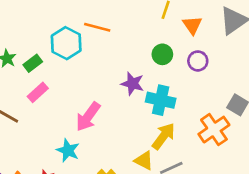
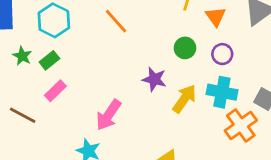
orange line: (97, 27) -> (116, 21), turned 35
cyan hexagon: (66, 43) -> (54, 20), moved
cyan cross: (161, 100) -> (222, 92), moved
yellow arrow: (163, 136) -> (185, 99), moved

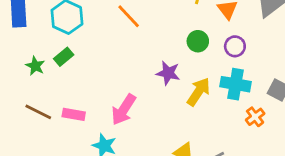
green star: (22, 56) -> (35, 66), moved
pink rectangle: (55, 91) -> (74, 114), moved, turned 55
orange cross: (241, 125) -> (255, 117), size x0.6

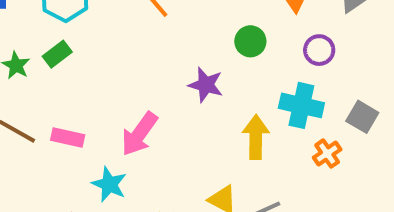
purple circle: (235, 46) -> (319, 50), moved
yellow arrow: (199, 92) -> (256, 137), moved, turned -36

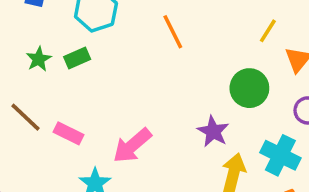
green circle: (250, 41) -> (249, 88), size x1.4
purple star: (206, 85) -> (213, 131), moved

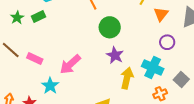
green circle: (249, 88) -> (110, 27), moved

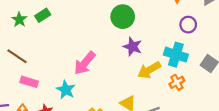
pink rectangle: (35, 58) -> (29, 82), moved
yellow arrow: (127, 78) -> (149, 70), turned -125
orange cross: (160, 94) -> (177, 82), moved

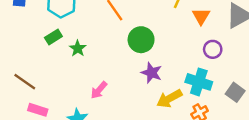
green star: (19, 20) -> (78, 48), moved
pink arrow: (85, 63) -> (99, 90), size x0.7

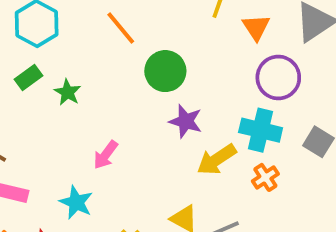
purple circle: (213, 49) -> (278, 77), size x1.5

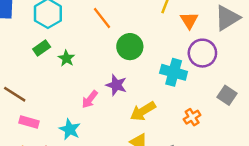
purple star: (186, 121) -> (116, 85), moved
cyan cross: (261, 130) -> (174, 72), moved
yellow arrow: (217, 159) -> (143, 111), moved

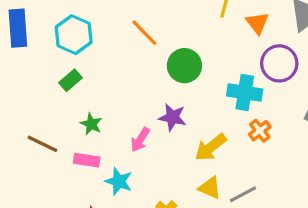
green star: (66, 58) -> (91, 124), moved
orange cross: (192, 117) -> (260, 131), moved
pink rectangle: (29, 122) -> (87, 160), moved

